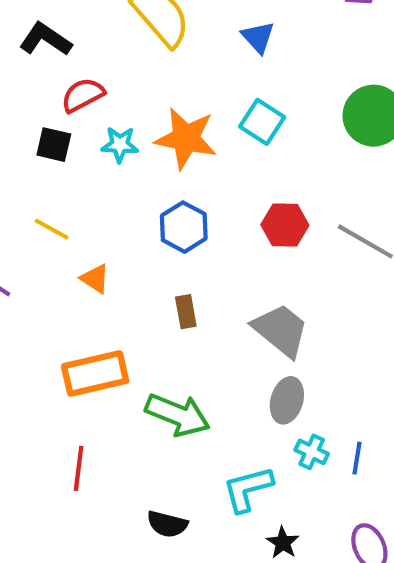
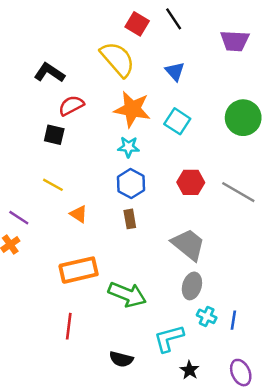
orange star: (186, 138) -> (132, 109), moved
cyan star: (120, 145) -> (129, 147), moved
brown rectangle: (186, 312) -> (130, 219), moved

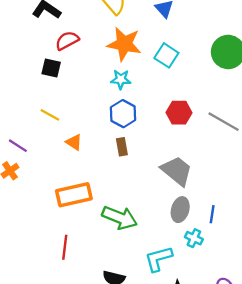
blue line: (233, 320) -> (212, 214), moved

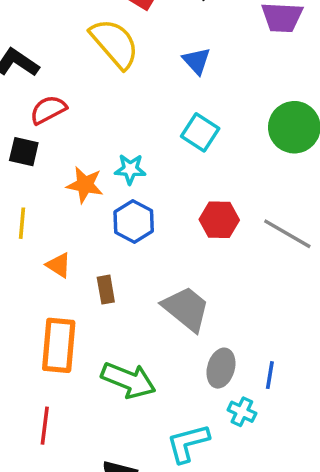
orange star: (124, 44) -> (85, 185), moved, size x0.7
yellow line: (50, 115) -> (22, 223), turned 66
brown rectangle: (122, 147) -> (106, 290), moved
gray trapezoid: (177, 171) -> (186, 309), moved
orange rectangle: (74, 195) -> (59, 345), turned -72

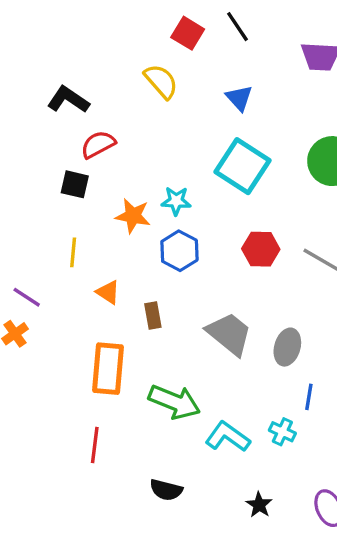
yellow semicircle: (115, 43) -> (161, 81), size x0.7
cyan square: (200, 132) -> (243, 166), size x1.5
gray ellipse: (221, 368) -> (287, 347), moved
cyan L-shape: (188, 443) -> (228, 437), moved, turned 51

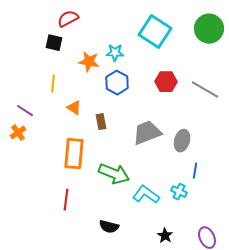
gray trapezoid: (229, 334) -> (147, 133), turned -60

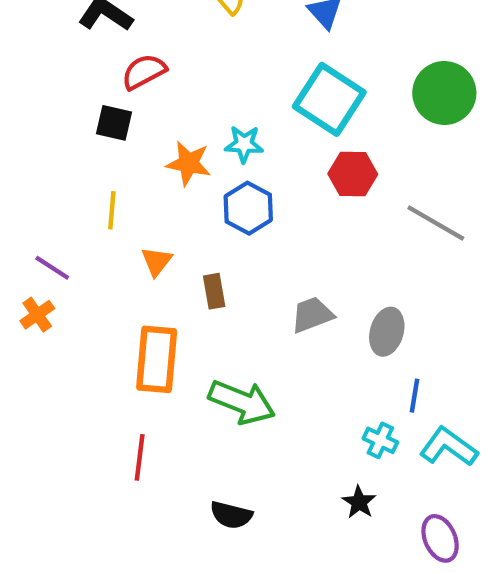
red hexagon: (166, 82) -> (353, 174), moved
orange triangle: (74, 108) -> (157, 261), turned 35
gray trapezoid: (147, 133) -> (312, 315), size x0.7
cyan L-shape: (146, 195) -> (449, 447), moved
black star: (165, 236) -> (359, 502), moved

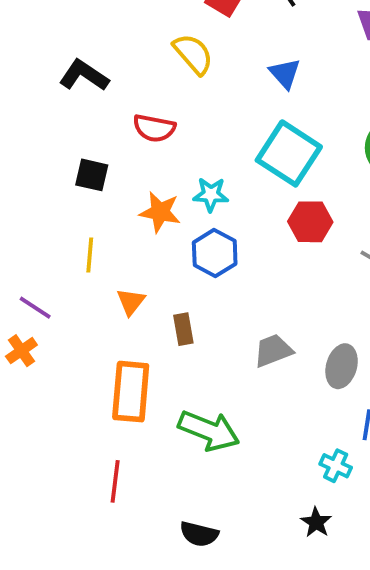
red semicircle: (144, 72) -> (154, 128), moved, turned -141

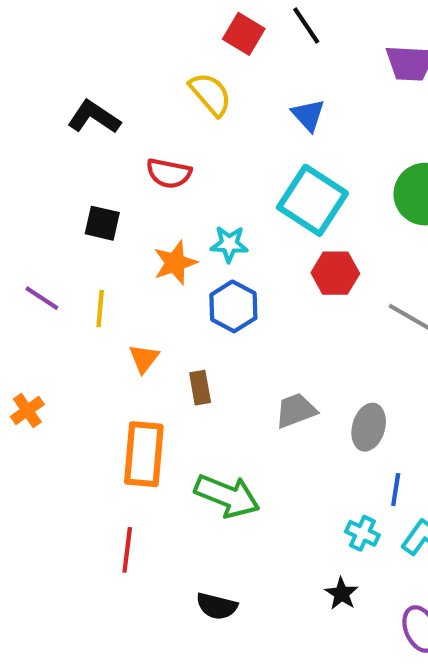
orange star: (160, 212) -> (175, 263), turned -30
purple line: (35, 308) -> (42, 298), moved

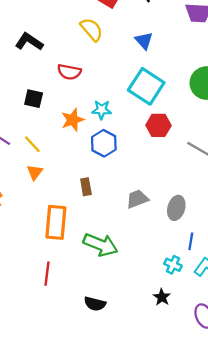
yellow line: (100, 309) -> (32, 144), turned -48
orange triangle: (144, 358) -> (35, 172), moved

